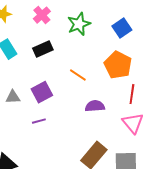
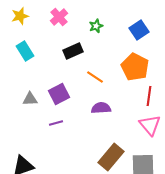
green star: (79, 24) -> (96, 26), size x0.6
black rectangle: (43, 49) -> (73, 51), moved
purple semicircle: (95, 106) -> (101, 108), moved

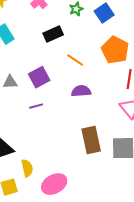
blue square: (139, 30) -> (104, 13), moved
brown rectangle: (111, 157) -> (91, 140), turned -52

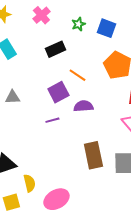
blue square: (104, 13) -> (106, 28), turned -36
purple square: (39, 77) -> (58, 92), moved
purple line: (36, 106) -> (52, 120), moved

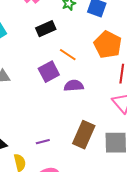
purple line: (52, 120) -> (43, 142), moved
brown rectangle: (93, 155) -> (84, 135), turned 36

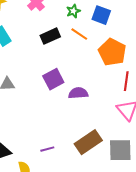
orange line: (68, 55) -> (79, 34), moved
brown rectangle: (84, 135) -> (88, 142), turned 32

